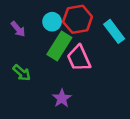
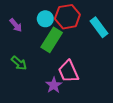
pink trapezoid: (79, 58) -> (68, 71), moved

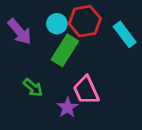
purple arrow: (16, 25) -> (20, 32), size x1.5
green arrow: (19, 63) -> (33, 88), moved

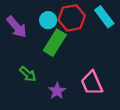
cyan rectangle: (125, 34) -> (104, 17), moved
pink trapezoid: (86, 90) -> (92, 83), moved

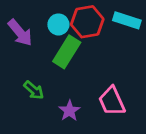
cyan rectangle: (104, 17) -> (127, 20), turned -35

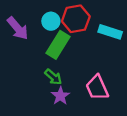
cyan rectangle: (127, 20) -> (110, 32), moved
green arrow: (34, 90) -> (53, 77), moved

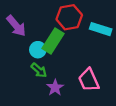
cyan circle: (51, 21) -> (38, 50), moved
green arrow: (53, 77) -> (39, 70), moved

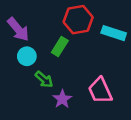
green rectangle: (53, 41) -> (60, 46), size x0.7
cyan circle: (38, 50) -> (27, 56), moved

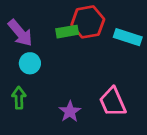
green rectangle: (60, 46) -> (67, 32), moved, turned 48
green arrow: (44, 79) -> (19, 98), moved, turned -132

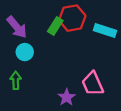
green rectangle: (67, 32) -> (55, 26), turned -48
purple star: (70, 112) -> (67, 97), moved

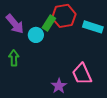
cyan circle: (25, 52) -> (36, 35), moved
green arrow: (16, 80) -> (14, 58), moved

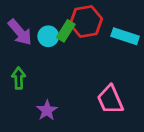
cyan circle: (36, 35) -> (48, 36), moved
purple star: (59, 86) -> (47, 110), moved

